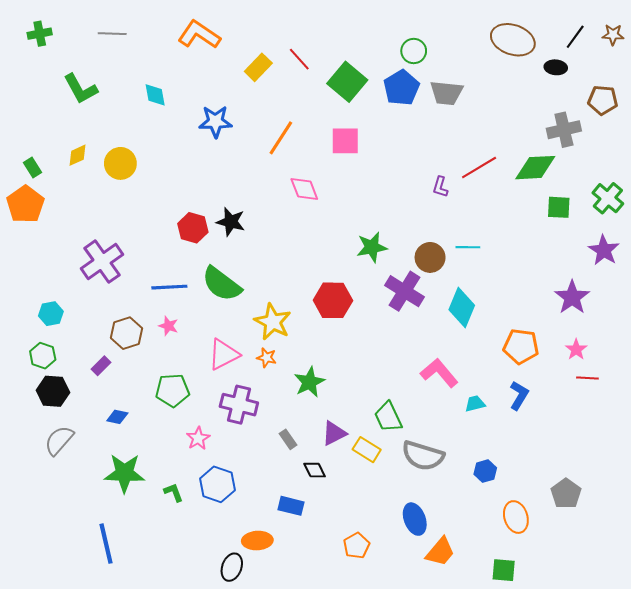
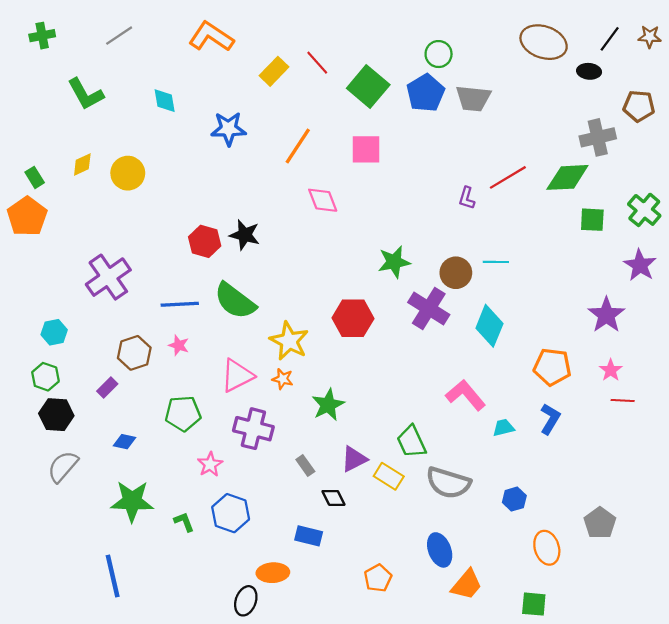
gray line: (112, 34) -> (119, 36), turned -36

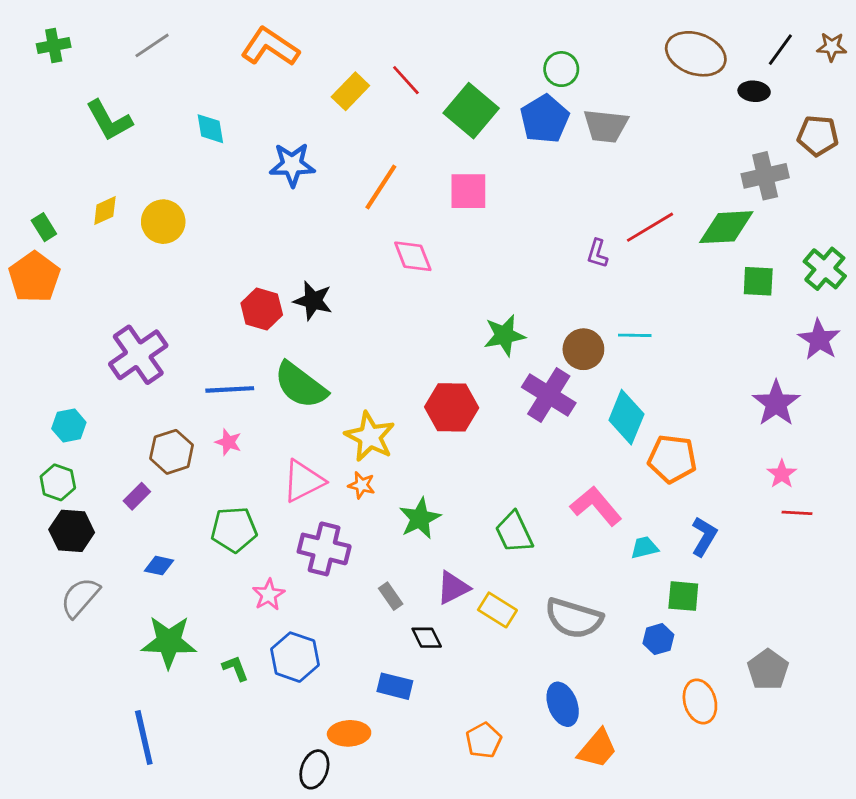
orange pentagon: (552, 367) -> (672, 459), moved
green trapezoid: (411, 442) -> (514, 532), moved
green square: (534, 604) -> (683, 596), moved

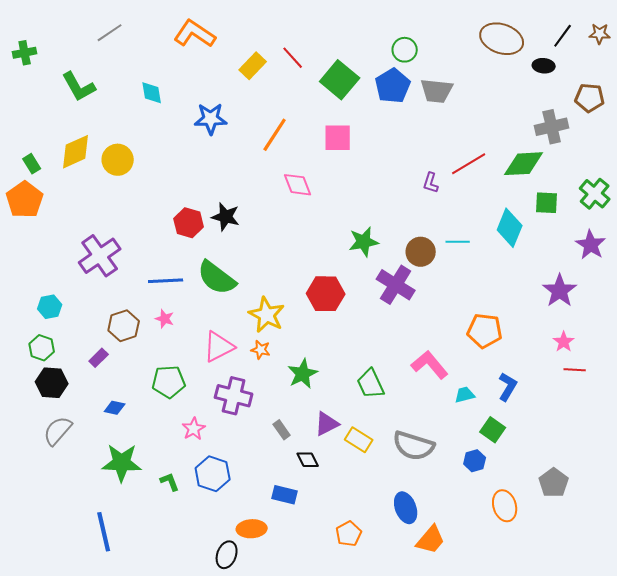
green cross: (54, 45) -> (25, 53), moved
yellow diamond: (105, 211) -> (76, 152), size x1.6
cyan diamond: (626, 417) -> (510, 228), moved
green square: (683, 596) -> (493, 430), turned 30

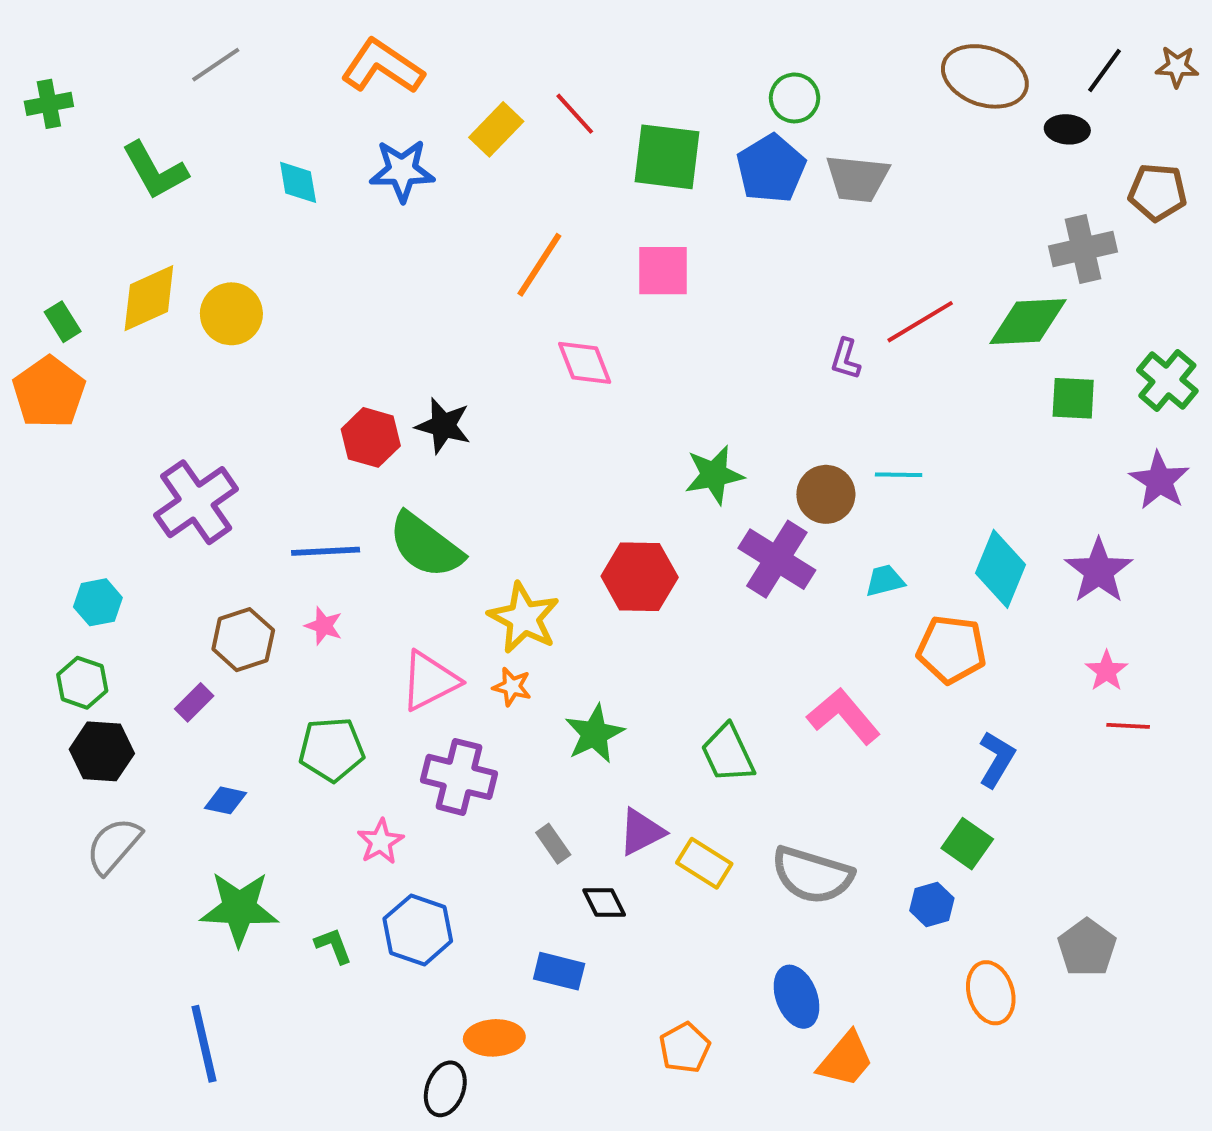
green square: (340, 80) -> (667, 157), turned -33
blue star: (211, 119) -> (402, 171), moved
cyan diamond: (510, 228) -> (1001, 569), moved
cyan trapezoid: (465, 395) -> (885, 581), moved

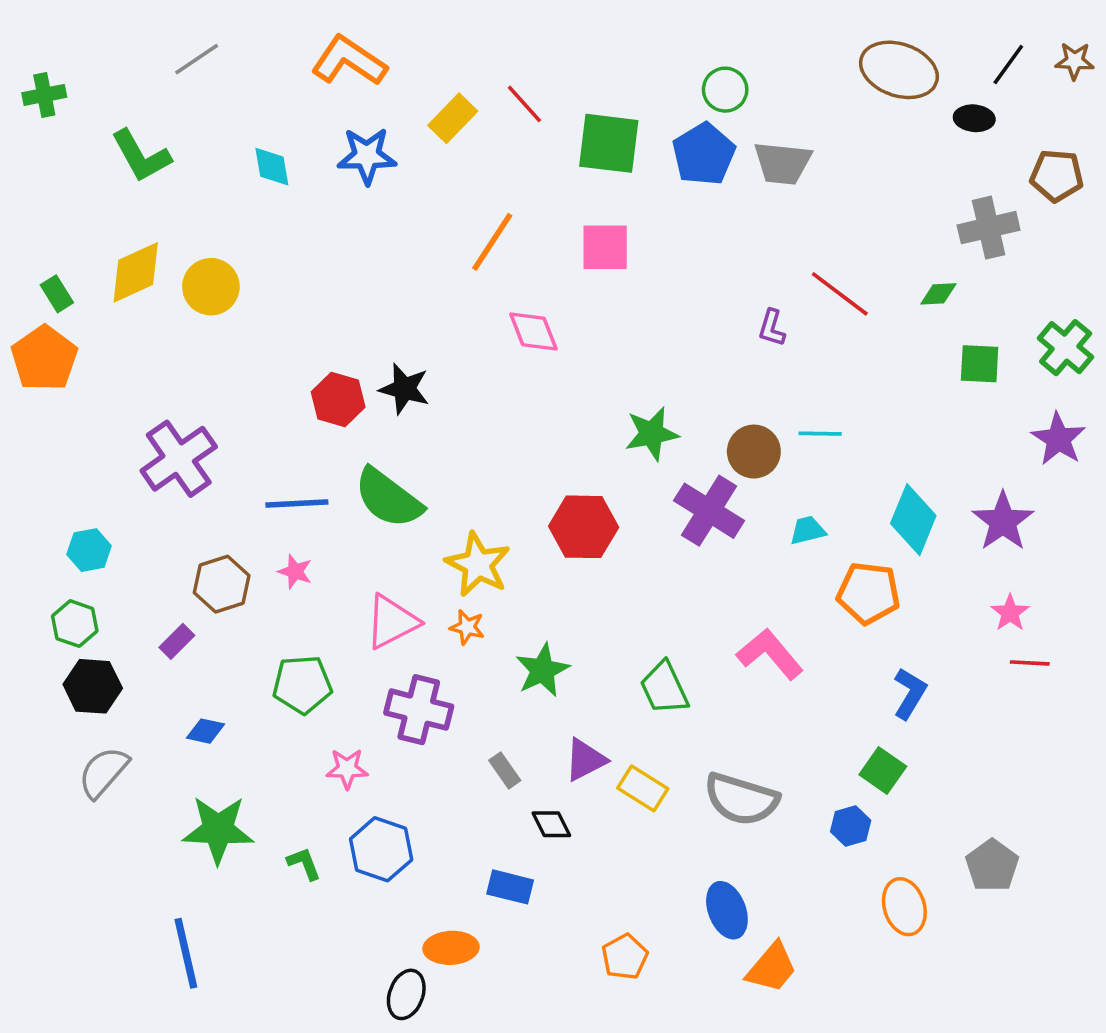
red line: (920, 322) -> (840, 294), turned 68
green diamond: (1028, 322) -> (938, 294), size x0.5
pink star: (381, 842) -> (347, 769), turned 30

